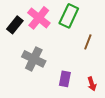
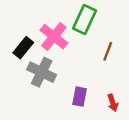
pink cross: (39, 18) -> (54, 37), moved
black rectangle: (15, 25) -> (23, 48), moved

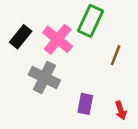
black rectangle: (23, 48) -> (21, 37), moved

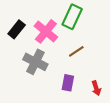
brown line: (116, 55) -> (76, 51), moved, turned 35

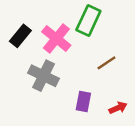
brown line: (76, 51) -> (106, 63), moved
red arrow: (96, 88) -> (118, 108), turned -96

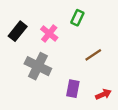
green rectangle: (88, 20) -> (77, 18), size x0.6
pink cross: (56, 38) -> (49, 33), size x0.7

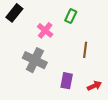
black rectangle: (18, 31) -> (14, 13), moved
brown line: (93, 55) -> (85, 50), turned -49

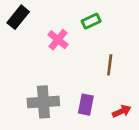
green rectangle: (71, 16) -> (91, 21), turned 40
gray cross: (35, 60) -> (43, 102), moved, turned -30

